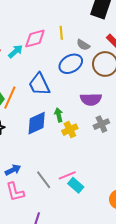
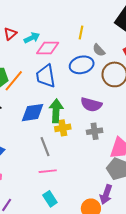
pink diamond: (35, 39) -> (48, 48), moved
green arrow: (59, 115) -> (56, 111), size x1.6
gray line: (44, 180) -> (45, 147), moved
cyan rectangle: (76, 185) -> (50, 199), moved

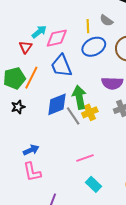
yellow line: (81, 32) -> (88, 26), moved
red triangle: (10, 34) -> (26, 47), moved
gray semicircle: (99, 50) -> (106, 20), moved
gray line: (45, 147) -> (73, 116), moved

